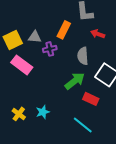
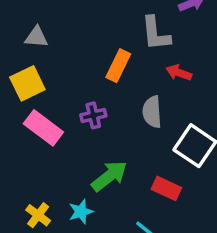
gray triangle: (35, 37) -> (36, 37), moved
purple cross: (50, 49) -> (93, 115), moved
green arrow: (75, 81) -> (109, 176), moved

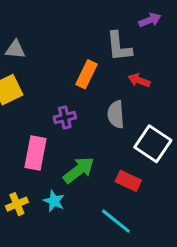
pink rectangle: (43, 128) -> (35, 153), moved, turned 64
cyan star: (81, 212) -> (54, 201), turned -30
yellow cross: (38, 215) -> (17, 204), turned 30

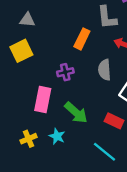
green arrow: (79, 170) -> (76, 113), turned 80

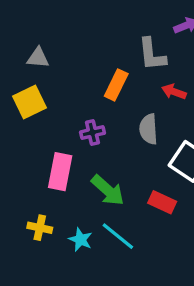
cyan star: (57, 136) -> (81, 240), moved
yellow cross: (29, 139) -> (40, 228), turned 35
cyan line: (105, 152) -> (118, 236), moved

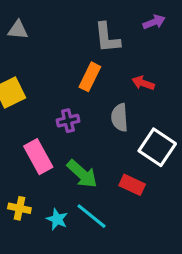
gray L-shape: (152, 54) -> (107, 38), moved
gray triangle: (38, 58) -> (18, 30), moved
pink rectangle: (60, 172) -> (38, 157), turned -40

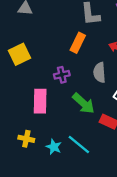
pink rectangle: (38, 157) -> (40, 101), turned 30
green arrow: (82, 174) -> (84, 103), moved

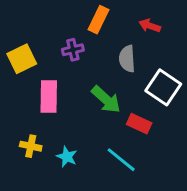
yellow square: (19, 54) -> (22, 59), moved
purple cross: (62, 75) -> (73, 50), moved
cyan line: (79, 145) -> (121, 160), moved

